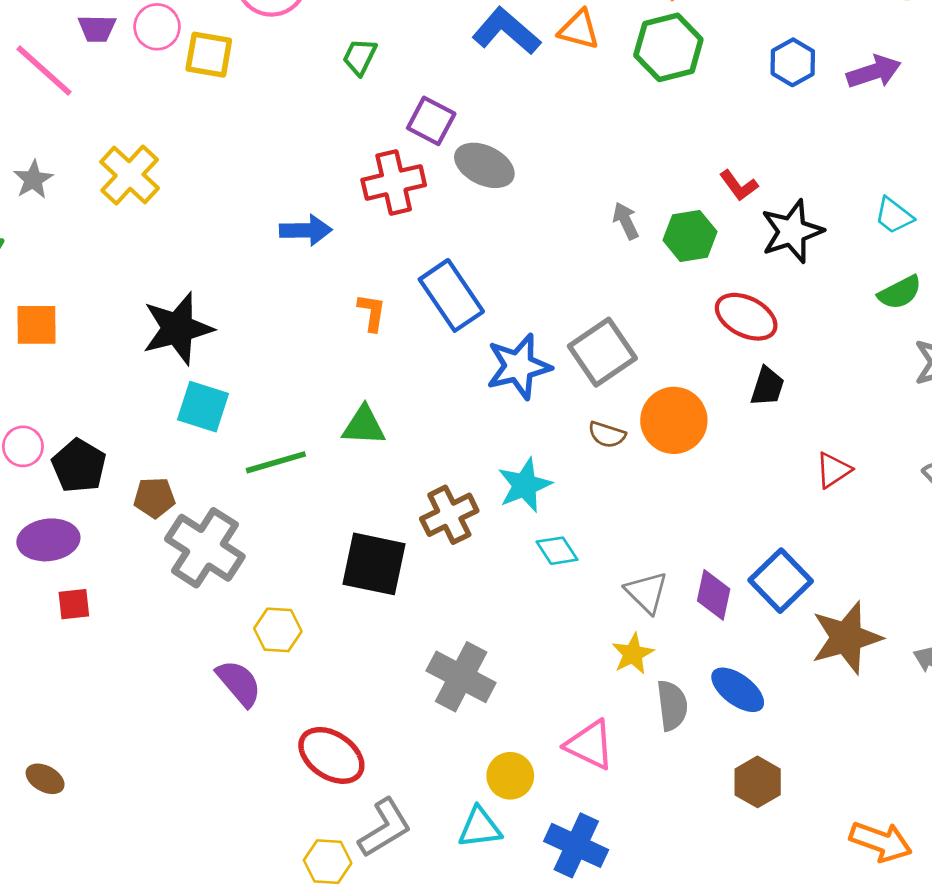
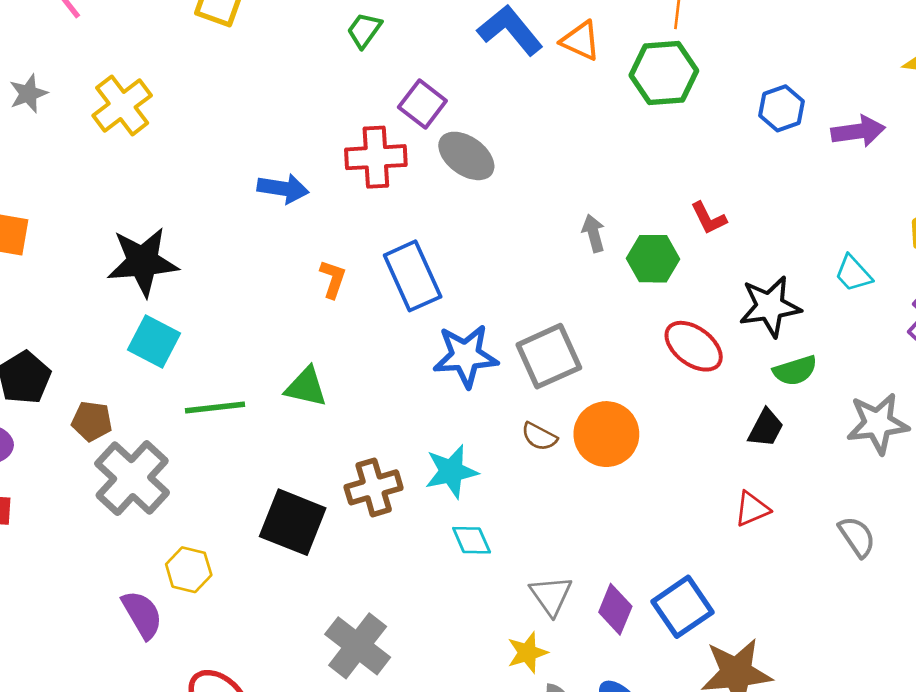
black star: (792, 231) -> (770, 306), moved
green semicircle: (900, 292) -> (795, 370), moved
black trapezoid: (767, 387) -> (766, 428), moved

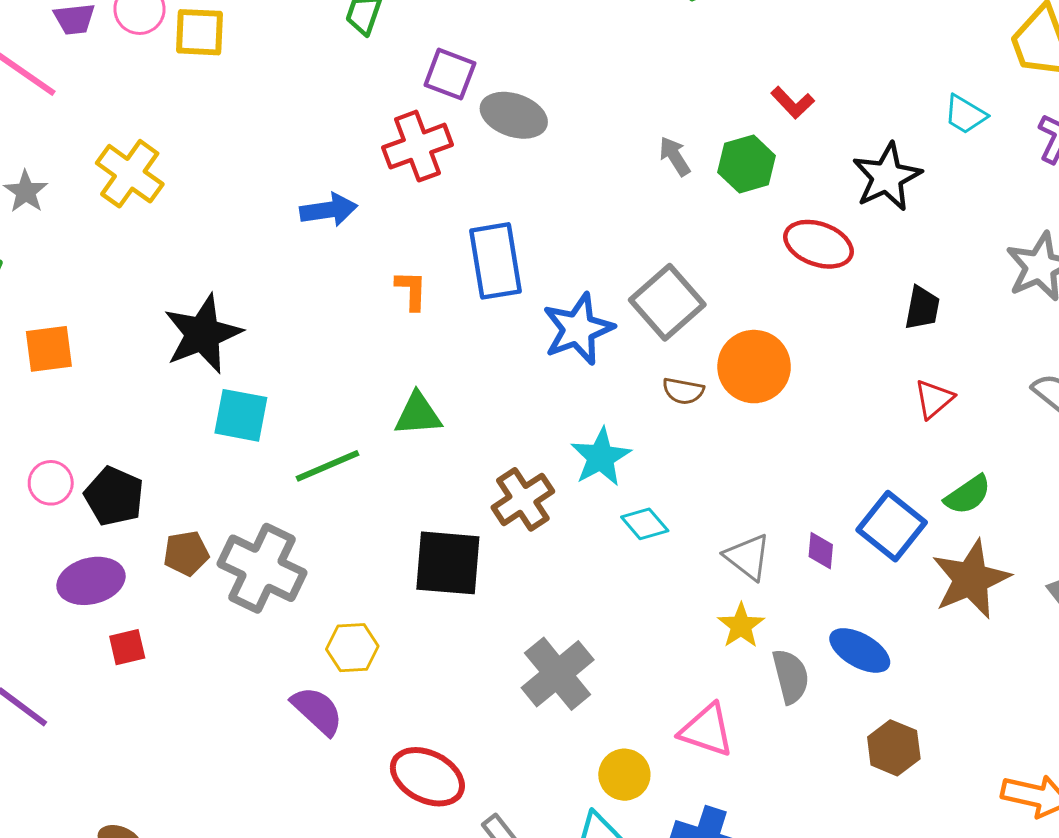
blue rectangle: (413, 276) -> (495, 261), turned 32
green semicircle: (795, 370) -> (968, 495), moved
brown pentagon: (92, 421) -> (186, 553), moved
purple diamond: (615, 609) -> (821, 551), size x0.7
gray cross: (358, 646) -> (558, 674), turned 30

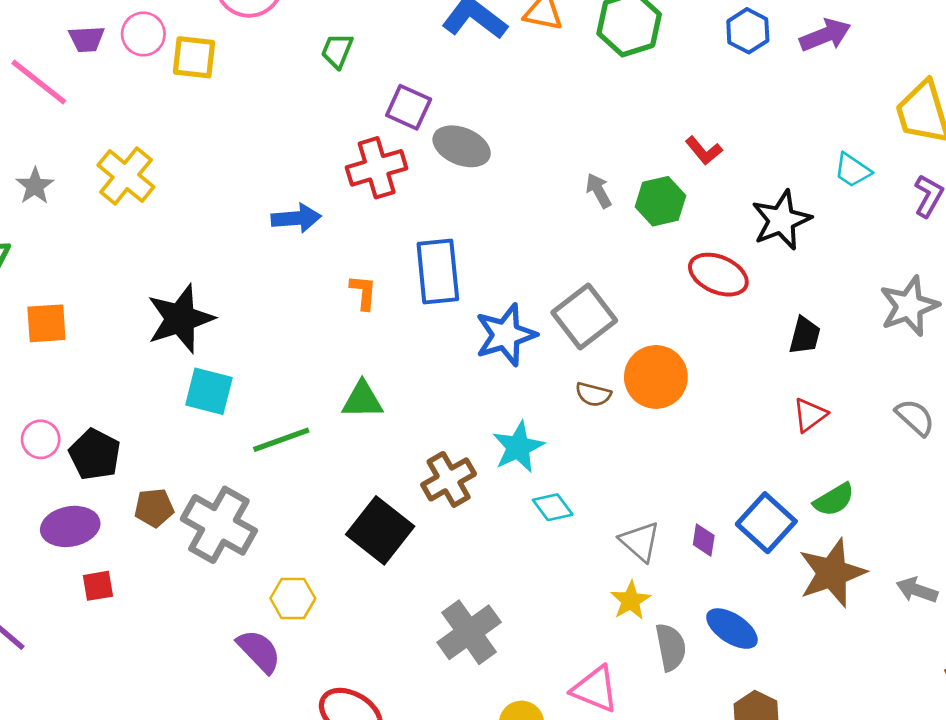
black square: (448, 563) -> (380, 530), turned 30

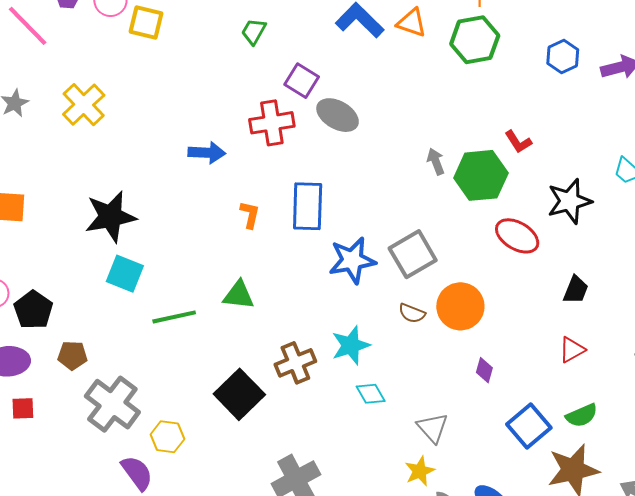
green hexagon: (660, 201) -> (481, 175), size x1.4
gray cross: (219, 525) -> (112, 404), moved
purple diamond: (704, 540) -> (484, 370), moved

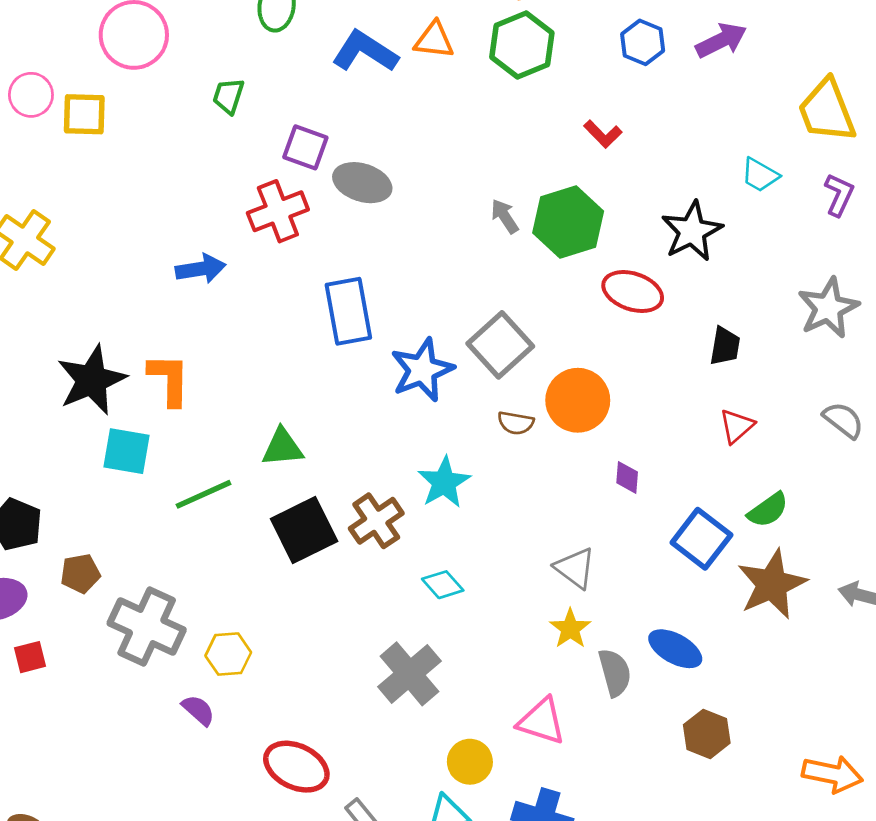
red L-shape: (518, 142) -> (603, 134), moved
orange L-shape: (250, 215) -> (169, 380), moved, size x1.5
black square: (239, 394) -> (304, 530), moved, turned 30
cyan diamond: (371, 394) -> (443, 585), moved
purple semicircle: (137, 473) -> (198, 710), size x0.7

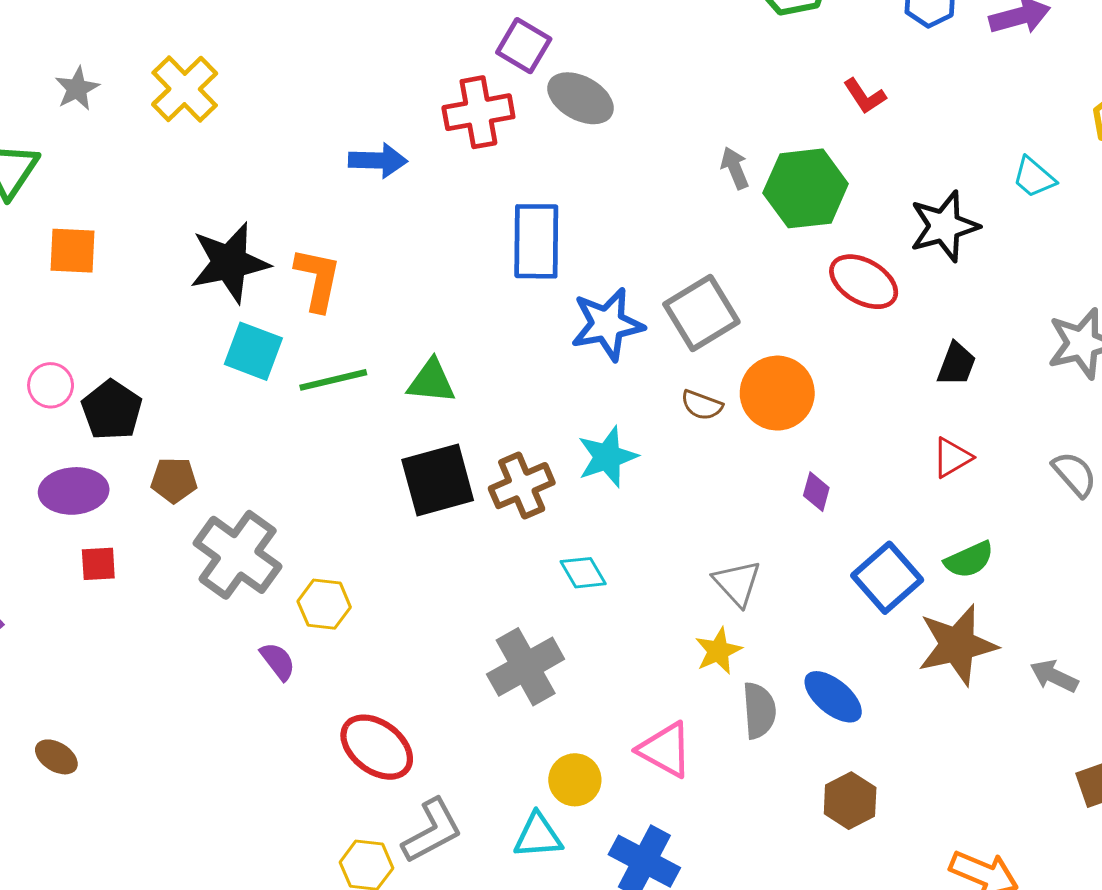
green line: (204, 494) -> (333, 380), moved

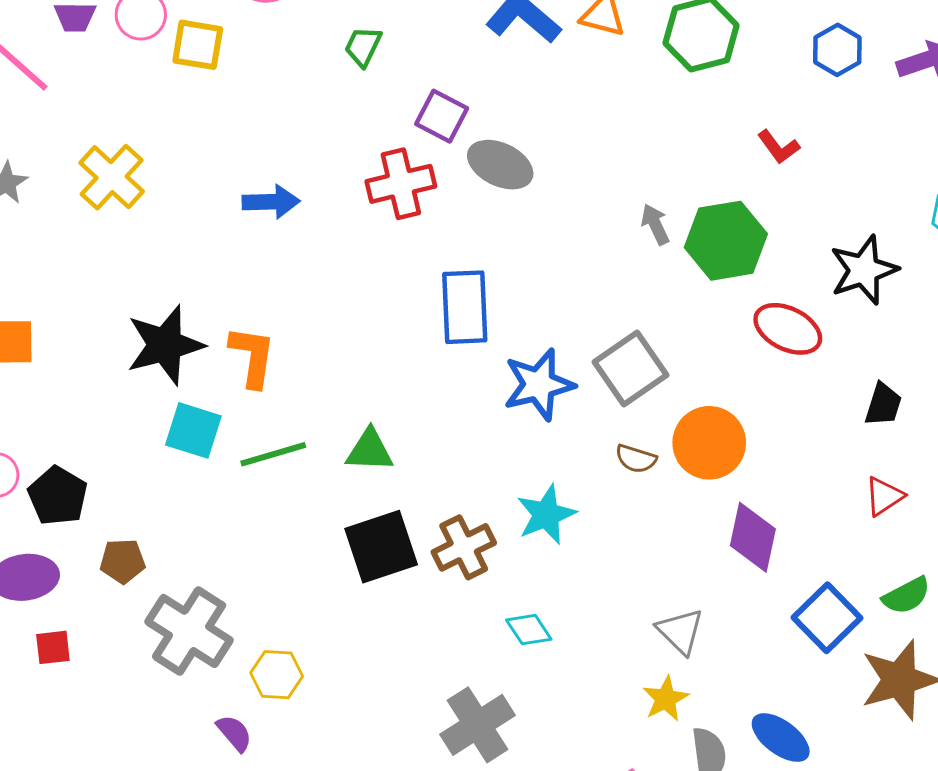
blue arrow: (378, 160) -> (271, 202), moved
purple diamond: (816, 492) -> (753, 537), size x1.8

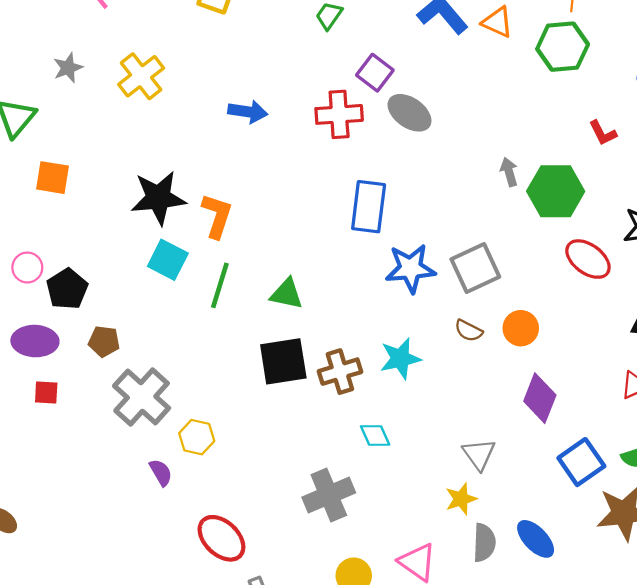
orange circle: (709, 443) -> (521, 328), size x0.7
green line: (273, 454) -> (220, 285), turned -66

